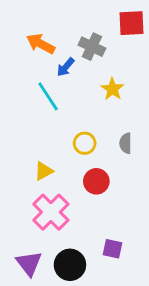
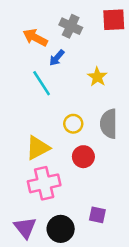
gray cross: (92, 47) -> (71, 26), moved
gray semicircle: (126, 143) -> (109, 124), size x1.6
yellow triangle: (44, 171) -> (38, 148), size x1.5
pink cross: (51, 212) -> (44, 183), turned 32

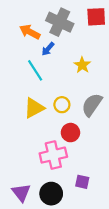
gray cross: (71, 26) -> (60, 22), size x1.4
gray semicircle: (109, 124) -> (92, 105), turned 35
yellow triangle: (38, 148) -> (34, 108), moved
pink cross: (44, 183) -> (53, 155), moved

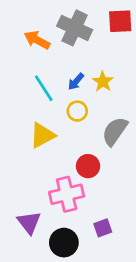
blue arrow: (48, 49) -> (76, 82), moved
yellow circle: (62, 105) -> (77, 111), moved
purple square: (82, 182) -> (103, 228), turned -32
purple triangle: (21, 193) -> (29, 222), moved

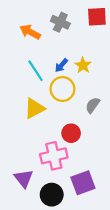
gray cross: (75, 28) -> (60, 22), size x0.7
yellow circle: (77, 111) -> (62, 89), size x1.5
gray semicircle: (115, 131) -> (93, 105), size x0.7
purple square: (103, 228) -> (83, 183), size x1.6

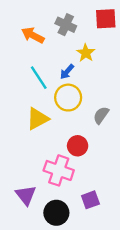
yellow star: (83, 65) -> (86, 53), moved
pink cross: (54, 156) -> (59, 170), turned 32
purple square: (83, 183) -> (90, 200), size x0.7

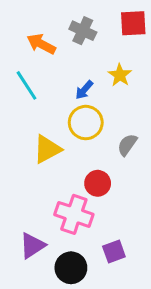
yellow star: (86, 53) -> (120, 75), moved
cyan line: (39, 78) -> (26, 85), moved
purple triangle: (26, 195) -> (32, 246), turned 35

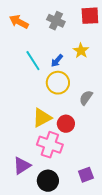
orange arrow: (41, 44) -> (19, 22), moved
cyan line: (26, 85) -> (33, 61), moved
yellow triangle: (47, 149) -> (42, 118), moved
purple square: (114, 251) -> (86, 175), moved

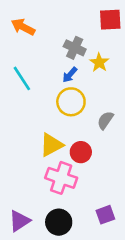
gray cross: (56, 21) -> (75, 48), moved
cyan line: (33, 61) -> (22, 78), moved
purple triangle: (22, 166) -> (19, 221), moved

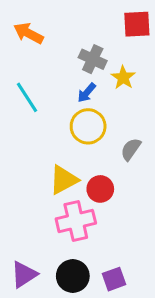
pink cross: (61, 178) -> (76, 221), turned -32
purple square: (105, 215) -> (114, 279), moved

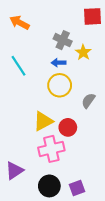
blue arrow: (87, 93) -> (59, 63), turned 48
purple triangle: (24, 274) -> (14, 171), moved

